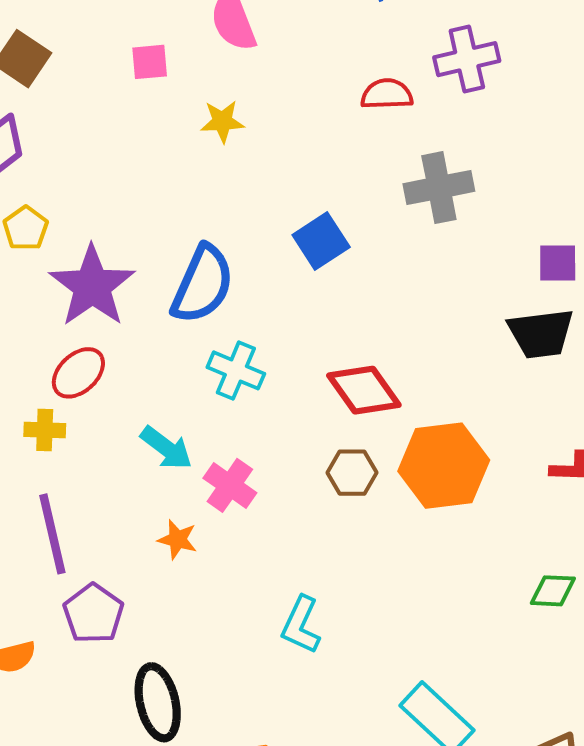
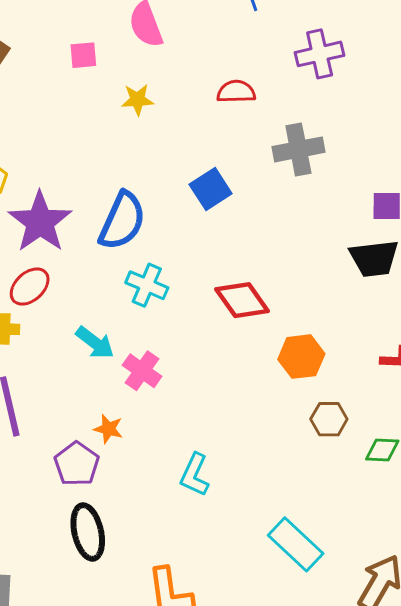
red semicircle: (387, 94) -> (236, 92), moved
orange hexagon: (444, 466) -> (301, 357), size x0.7
brown hexagon: (352, 473) -> (329, 419), moved
orange star: (178, 539) -> (108, 429), moved
purple pentagon: (93, 614) -> (77, 464), moved

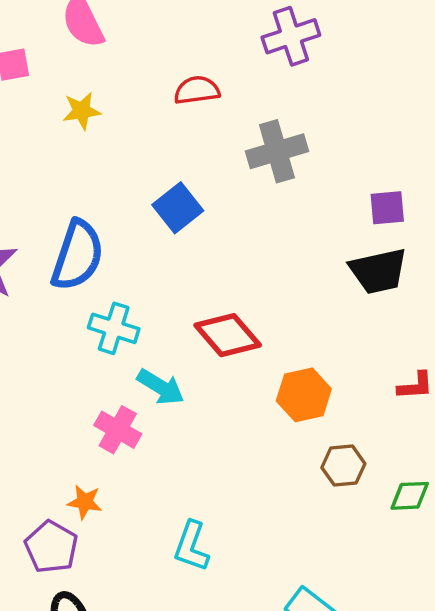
cyan arrow: (95, 343) -> (161, 387), moved

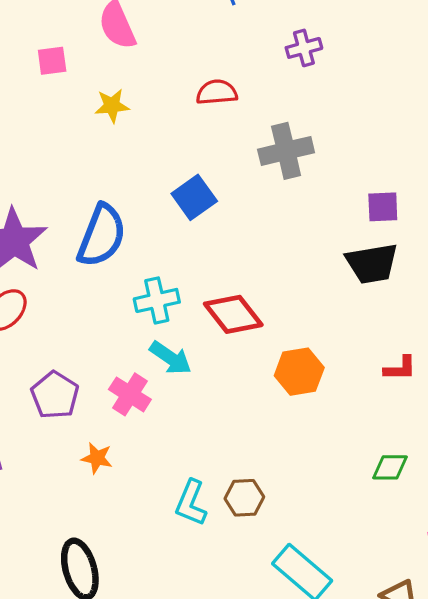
purple cross: (291, 36) -> (304, 48), size x0.7
cyan cross: (114, 328) -> (157, 300), moved, turned -33
brown hexagon: (343, 466) -> (244, 498), moved
purple pentagon: (51, 547) -> (55, 395), moved

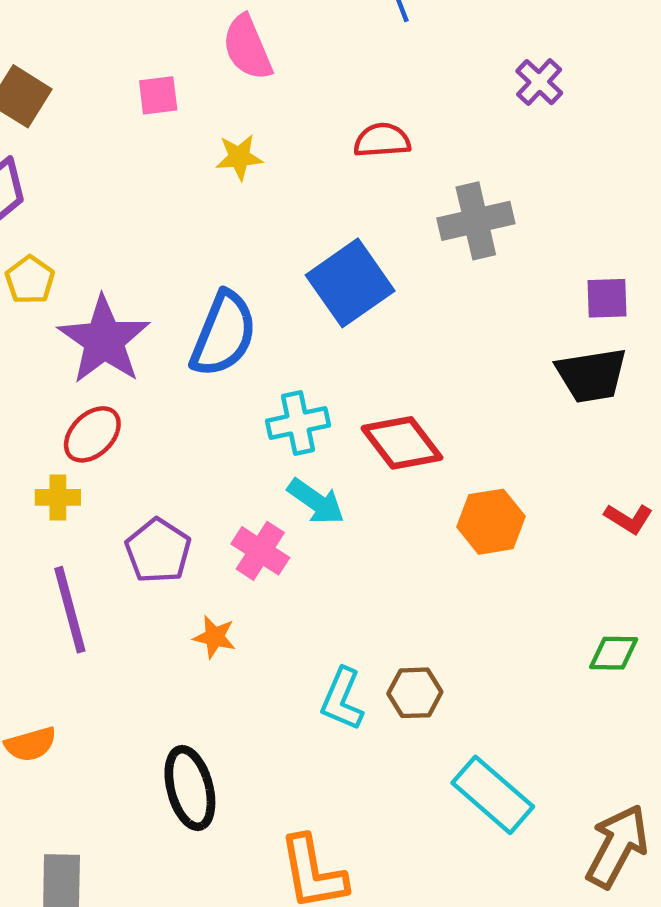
purple cross: (304, 48) -> (539, 82), moved, turned -32
blue square: (194, 197) -> (350, 283), size x1.4
red L-shape: (400, 368) -> (628, 519), turned 32

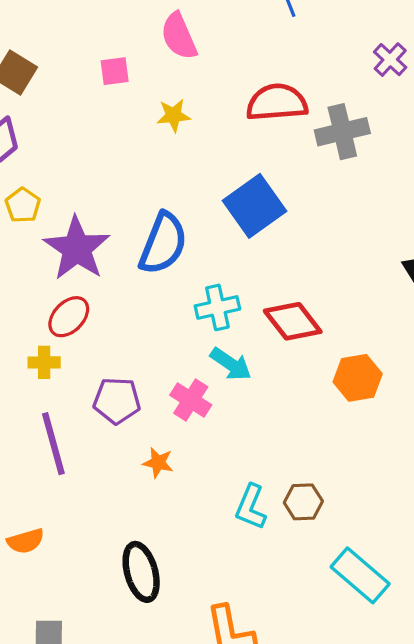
red semicircle: (382, 140) -> (277, 102), size x1.5
gray cross: (476, 221) -> (342, 132), moved
purple pentagon: (158, 551) -> (117, 401), turned -30

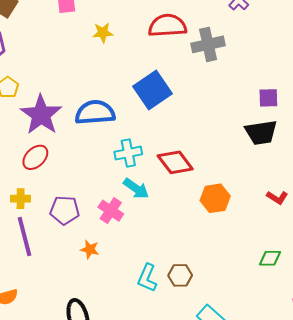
blue semicircle: (163, 243) -> (95, 113), turned -117
yellow cross: (44, 362) -> (21, 199), moved

